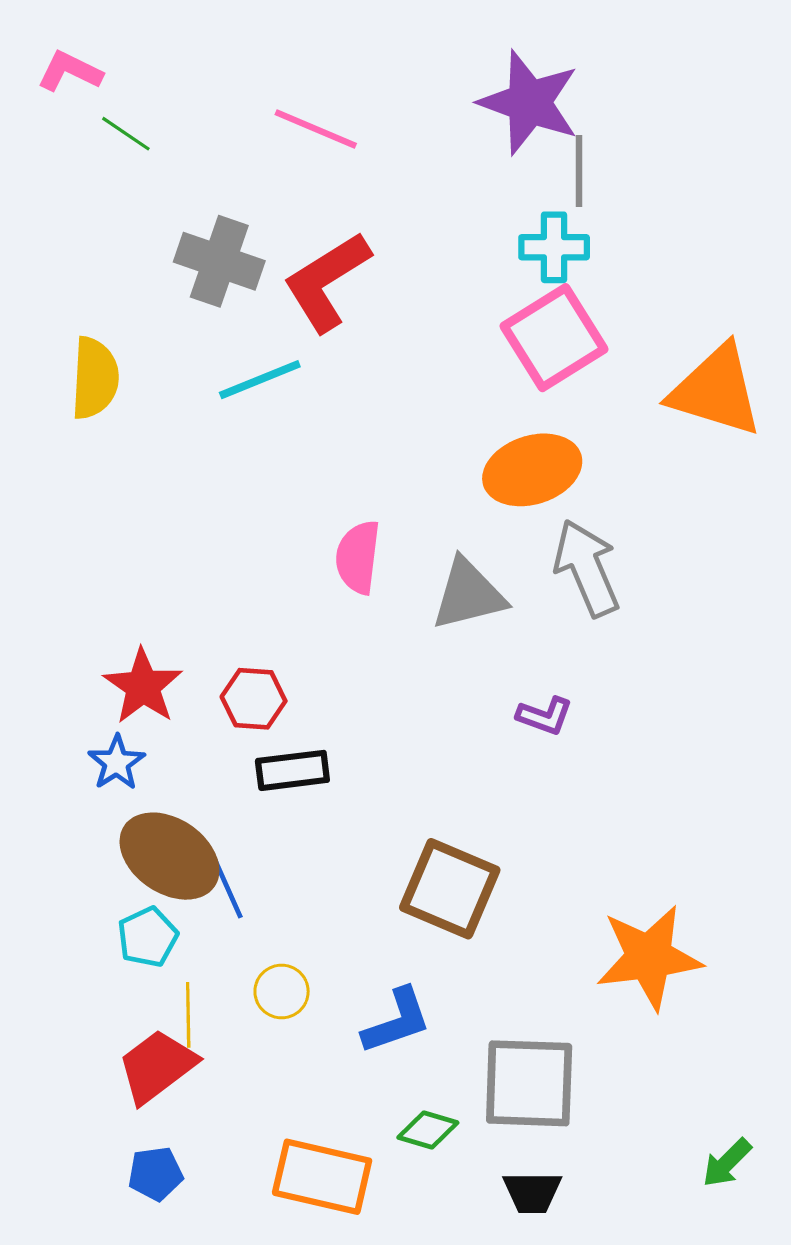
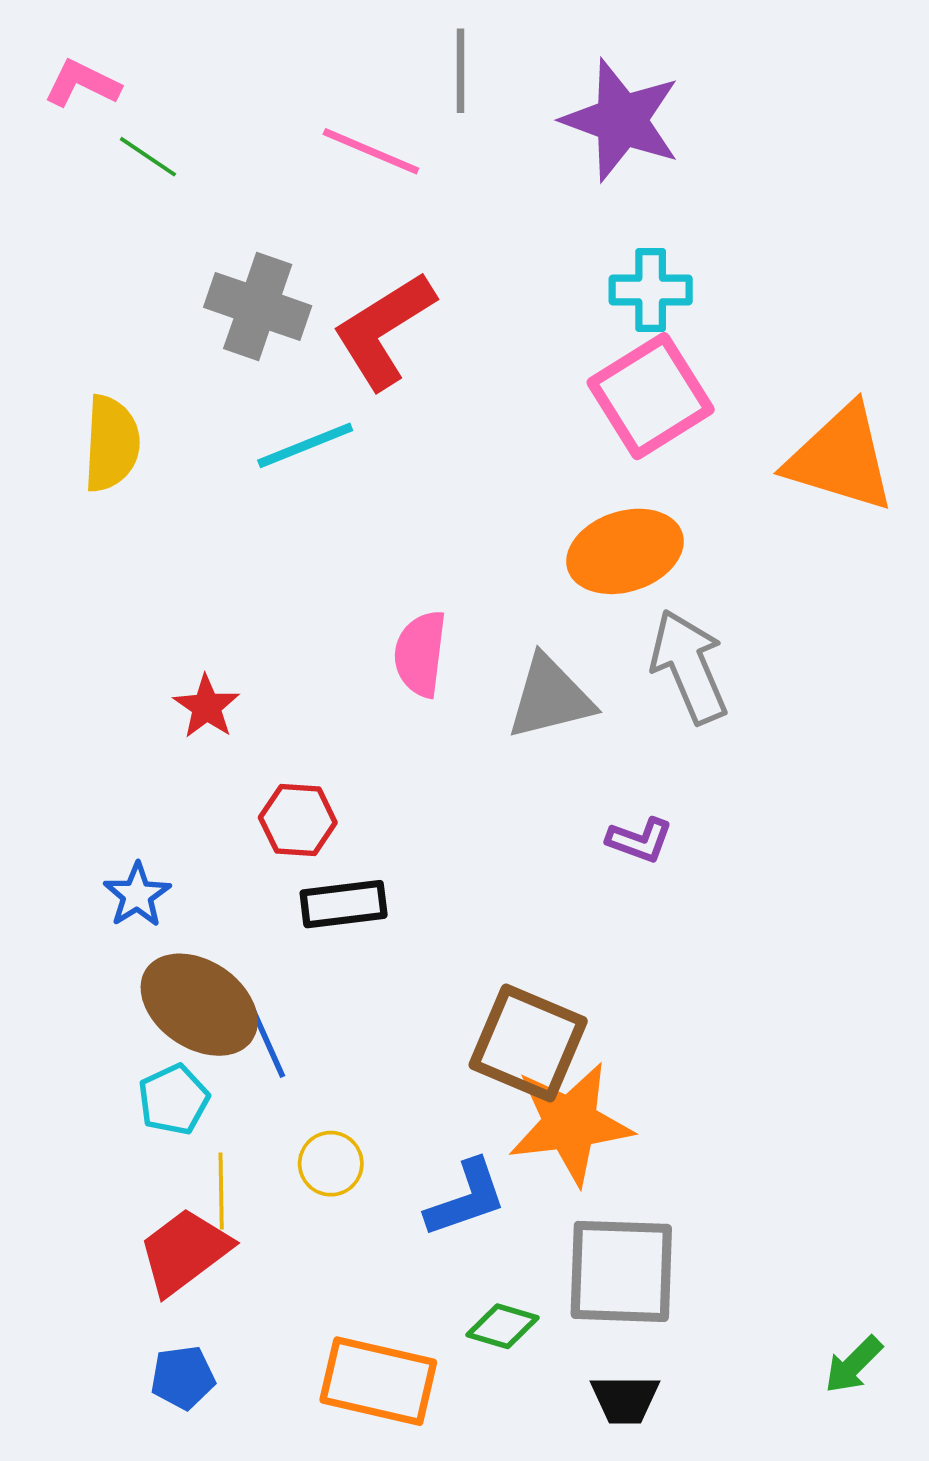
gray line: (579, 171) -> (461, 71), moved
red star: (143, 686) -> (206, 707), moved, size x0.7
orange star: (649, 957) -> (570, 1123), moved

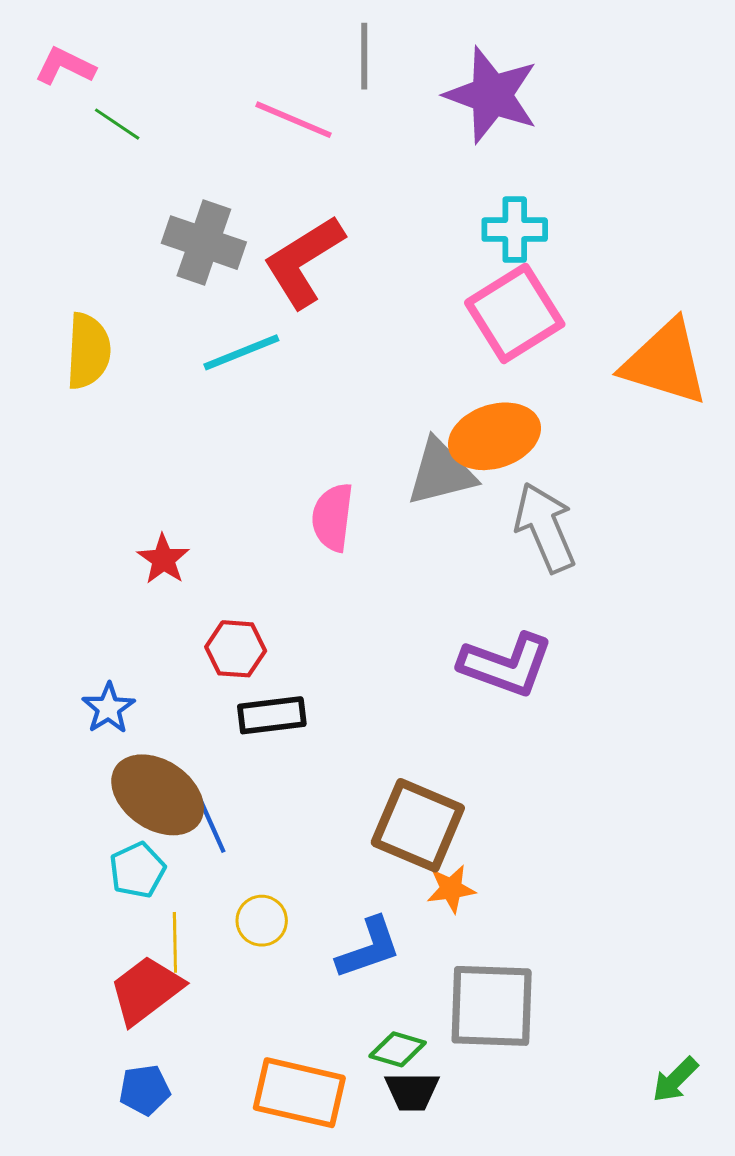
gray triangle: (550, 698) -> (441, 472), moved
purple L-shape: (640, 840) -> (506, 665), size x1.8
orange star: (570, 1123) -> (451, 889), size x0.5
black trapezoid: (625, 1399) -> (412, 1091), moved

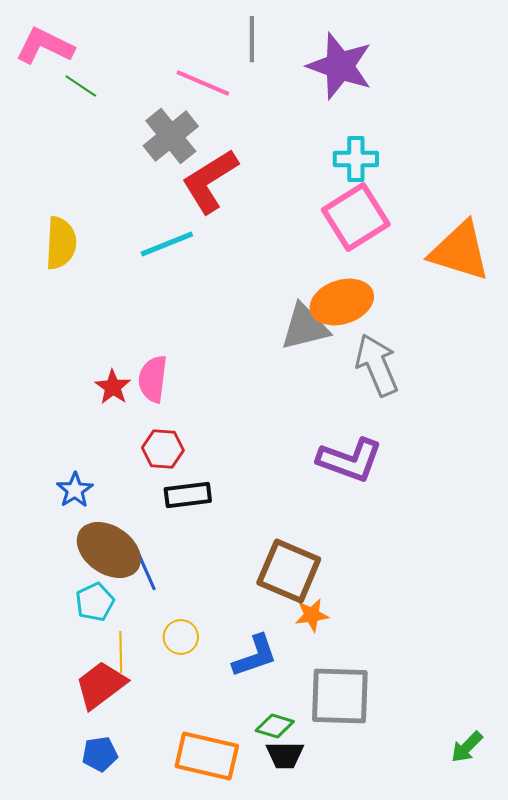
pink L-shape: (65, 66) -> (45, 46), size x1.4
gray cross: (204, 243) -> (171, 136), moved, turned 32
pink semicircle: (333, 517) -> (153, 379), moved

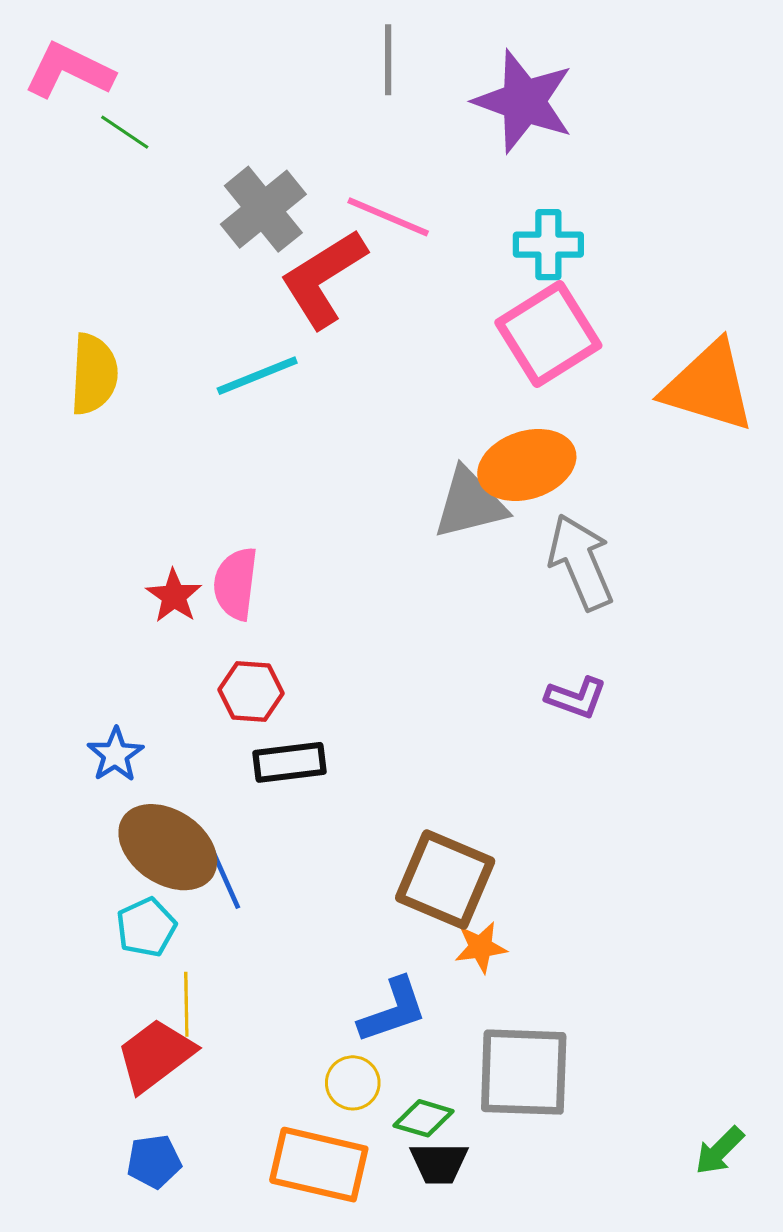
pink line: (203, 83) -> (388, 217), moved
purple L-shape: (350, 460) -> (576, 698), moved, size x0.6
yellow circle: (181, 637) -> (353, 1083), moved

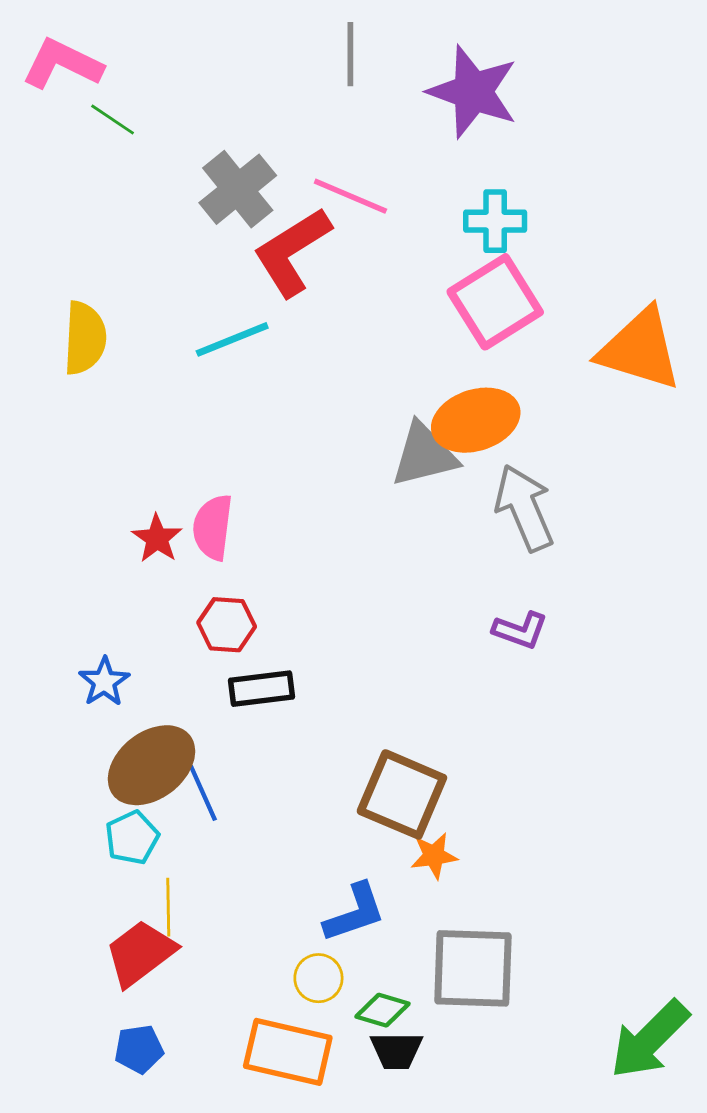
brown ellipse: (168, 847) -> (151, 765), turned -72
green arrow: (719, 1151) -> (650, 1039), size x1.8

